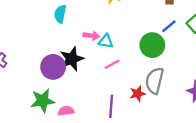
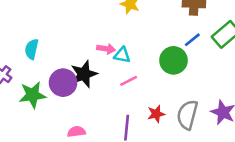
cyan semicircle: (60, 14) -> (32, 49), moved
gray semicircle: (155, 81) -> (187, 115), moved
green star: (43, 101) -> (32, 95), moved

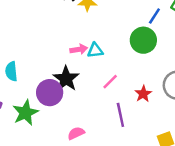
pink line: (129, 81) -> (110, 82), moved

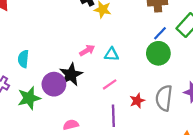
green circle: (143, 40) -> (158, 53), moved
pink arrow: (79, 49) -> (87, 50), turned -32
cyan triangle: (95, 50) -> (112, 54), moved

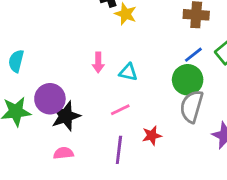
pink arrow: (87, 50) -> (98, 63), turned 112
black star: (71, 75) -> (66, 116), moved
gray semicircle: (164, 98) -> (192, 106), moved

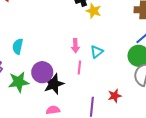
cyan triangle: (128, 72) -> (97, 52), turned -48
pink line: (120, 110) -> (79, 67), moved, turned -56

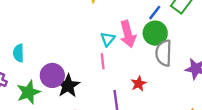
pink arrow: (75, 46) -> (128, 34), moved, size x1.6
pink line: (79, 67) -> (103, 61), moved

